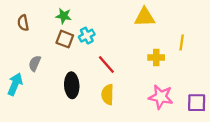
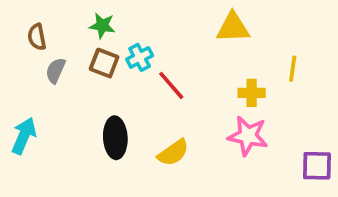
gray semicircle: (35, 63) -> (56, 70), moved
red line: (106, 64) -> (171, 85), moved
yellow semicircle: (108, 95) -> (173, 153), turned -126
pink star: (161, 97) -> (248, 136), moved

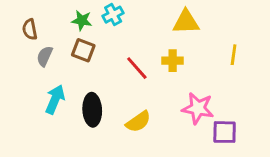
cyan cross: (140, 57) -> (113, 15), moved
yellow cross: (252, 93) -> (173, 61), moved
cyan arrow: (24, 136) -> (55, 99), moved
purple square: (317, 166) -> (225, 132), moved

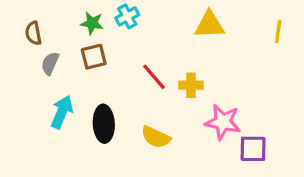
brown square: (83, 50) -> (94, 57), turned -35
yellow line: (234, 55) -> (278, 31), moved
yellow cross: (173, 61) -> (191, 85), moved
yellow semicircle: (138, 122) -> (156, 137), turned 60

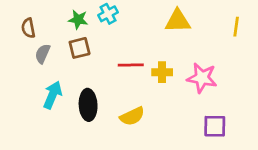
red line: (154, 77) -> (131, 65), turned -50
pink star: (223, 122) -> (202, 78), moved
yellow semicircle: (156, 137) -> (132, 116), turned -50

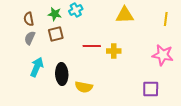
brown semicircle: (28, 28) -> (29, 19), moved
pink star: (202, 78) -> (163, 55), moved
yellow semicircle: (132, 116) -> (84, 87), moved, turned 36

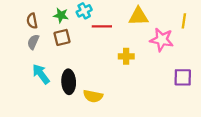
red line: (92, 46) -> (102, 26), moved
pink star: (163, 55) -> (162, 40), moved
cyan arrow: (37, 67) -> (41, 74), turned -60
purple square: (151, 89) -> (183, 77), moved

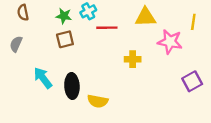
brown semicircle: (32, 21) -> (23, 12), moved
gray semicircle: (33, 42) -> (16, 44), moved
purple square: (183, 77) -> (192, 81), turned -30

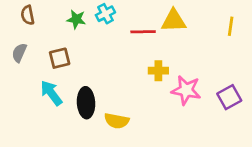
red line: (107, 28) -> (143, 32), moved
brown square: (65, 39) -> (60, 58), moved
pink star: (170, 42) -> (186, 90), moved

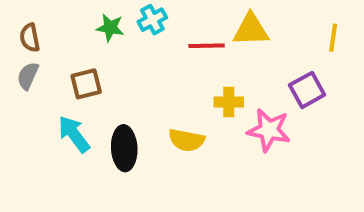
brown semicircle: (28, 15) -> (30, 38), moved
purple square: (229, 97) -> (307, 90), moved
yellow semicircle: (117, 121) -> (187, 140), moved

